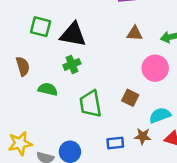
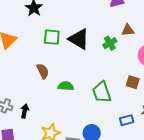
black triangle: (73, 35) -> (79, 39), turned 30
green cross: (72, 64) -> (110, 43), moved

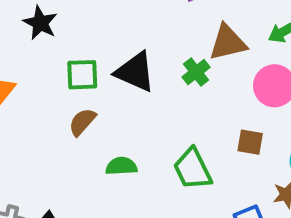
brown triangle: (128, 30) -> (228, 43), size x1.5
brown semicircle: (43, 71) -> (82, 122), moved, turned -105

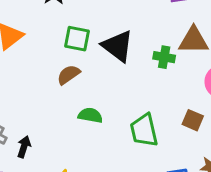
green cross: (196, 72) -> (164, 57), turned 35

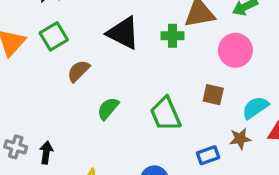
green square: (77, 39) -> (54, 36), moved, turned -32
green semicircle: (90, 115) -> (108, 109), turned -50

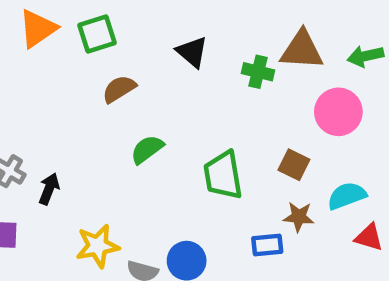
black triangle: (123, 33) -> (192, 52), size x0.7
brown star: (240, 139) -> (299, 217), moved

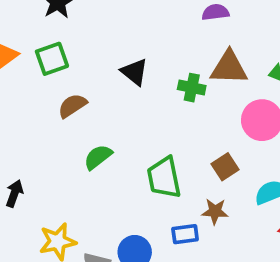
brown square: (294, 165) -> (225, 167), turned 32
brown star: (299, 217) -> (215, 211), moved
blue rectangle: (267, 245) -> (185, 234), moved

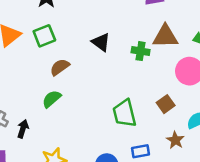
green semicircle: (98, 157) -> (52, 99), moved
brown star: (215, 211) -> (175, 140), moved, turned 30

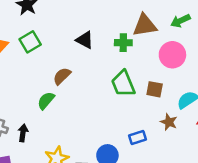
brown semicircle: (60, 67) -> (62, 76), moved
brown square: (166, 104) -> (155, 89), turned -35
green trapezoid: (124, 113) -> (123, 84), moved

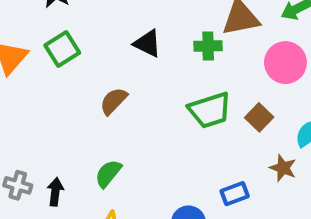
green trapezoid: (123, 84) -> (210, 110), turned -84
brown square: (155, 89) -> (259, 117), turned 35
green semicircle: (46, 101) -> (108, 174), moved

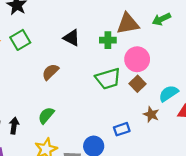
pink circle: (285, 63) -> (137, 59), moved

